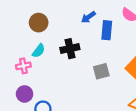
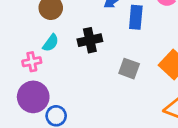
gray square: (101, 71) -> (129, 69), turned 35
purple circle: (25, 94) -> (33, 97), size x1.5

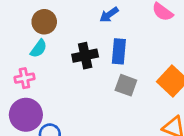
blue rectangle: (136, 17) -> (119, 51), moved
cyan semicircle: (51, 43) -> (39, 49), moved

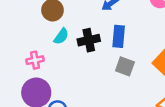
cyan semicircle: (39, 49) -> (61, 36), moved

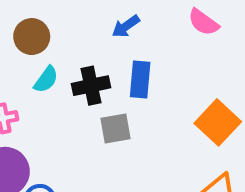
gray square: (125, 66) -> (116, 129), moved, turned -30

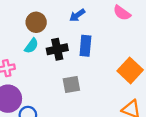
brown circle: (32, 37) -> (36, 22), moved
gray square: (116, 129) -> (71, 85), moved

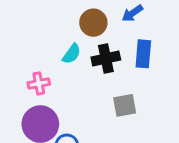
brown circle: (36, 22) -> (93, 23), moved

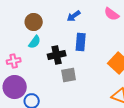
brown circle: (93, 23) -> (34, 22), moved
black cross: (106, 59) -> (57, 55), moved

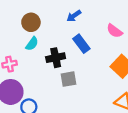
pink semicircle: (112, 14) -> (115, 31), moved
blue rectangle: (81, 42) -> (81, 44), turned -42

